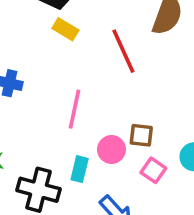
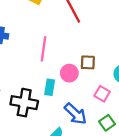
pink square: (153, 170) -> (102, 94), moved

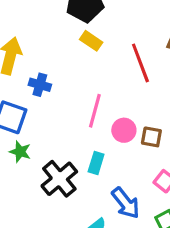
pink circle: (69, 73) -> (124, 130), moved
black cross: (24, 103) -> (59, 179), turned 32

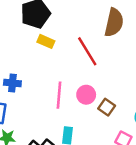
pink circle: (124, 130) -> (86, 95), moved
brown square: (151, 137) -> (107, 107), turned 35

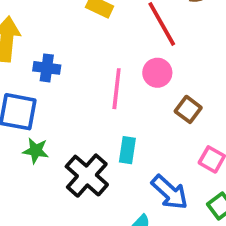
pink circle: (86, 95) -> (157, 73), moved

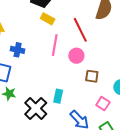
pink line: (117, 89) -> (55, 45), moved
brown square: (188, 109) -> (92, 76), turned -32

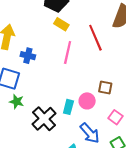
pink circle: (76, 56) -> (87, 101), moved

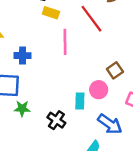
brown square: (105, 88) -> (115, 70), turned -32
black cross: (44, 119) -> (56, 120), size x0.7

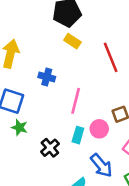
pink line: (65, 42) -> (76, 101), moved
blue cross: (23, 56) -> (47, 77), moved

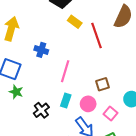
yellow rectangle: (72, 41) -> (75, 22), moved
pink circle: (99, 129) -> (88, 104), moved

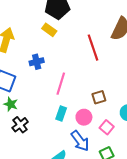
yellow rectangle: (75, 22) -> (49, 30), moved
blue cross: (41, 50) -> (37, 62), turned -32
black cross: (41, 110) -> (20, 125), moved

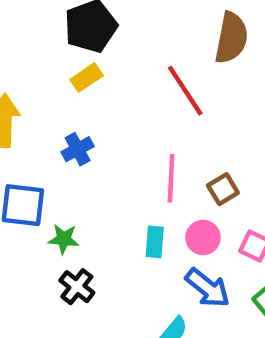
yellow rectangle: (49, 30) -> (87, 78), turned -56
pink line: (61, 84) -> (171, 178), moved
green star: (11, 104) -> (64, 239), moved

